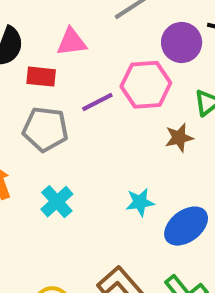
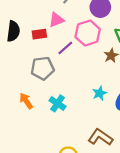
pink triangle: (72, 42) -> (56, 20), moved
red rectangle: (41, 77) -> (39, 34), moved

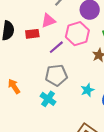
gray pentagon: (42, 68) -> (56, 75), moved
orange arrow: (26, 101) -> (14, 86), moved

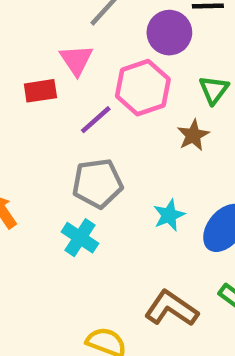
pink triangle: (48, 21) -> (76, 60), turned -42

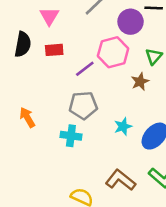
pink triangle: (76, 60) -> (49, 16), moved
cyan cross: (80, 238) -> (71, 136), turned -30

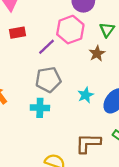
brown L-shape: (121, 180) -> (88, 143), turned -32

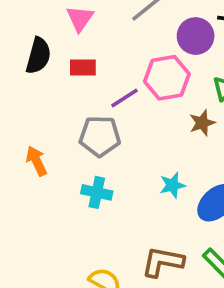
gray pentagon: (48, 80) -> (100, 136), moved

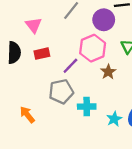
brown star: (202, 123) -> (108, 72), moved
cyan star: (172, 185) -> (114, 119), moved
cyan cross: (97, 192) -> (87, 107), moved

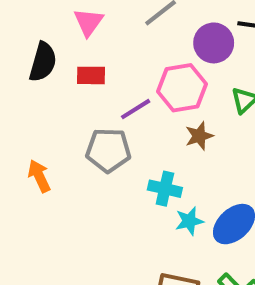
cyan cross: (87, 107) -> (165, 189), moved

